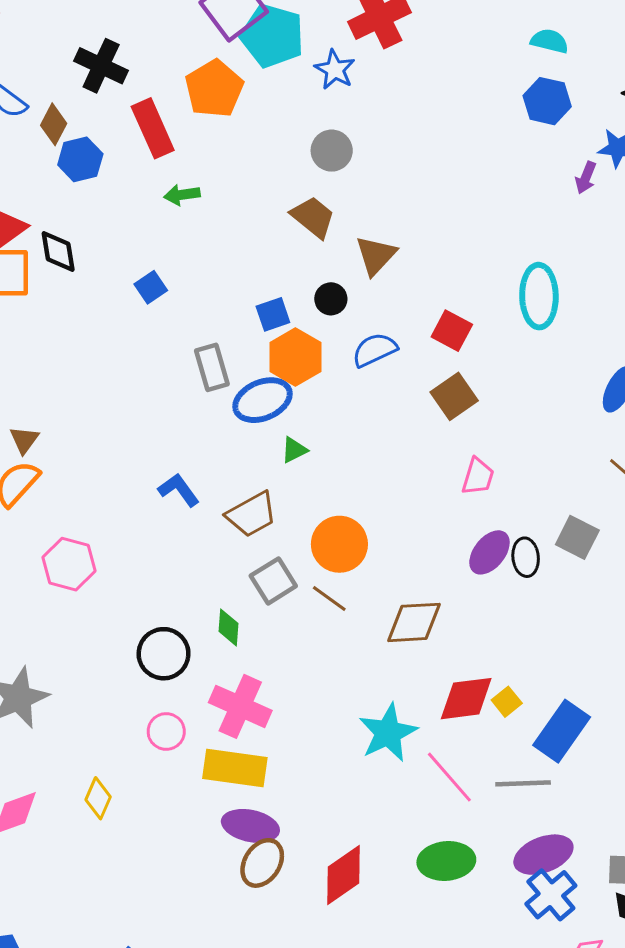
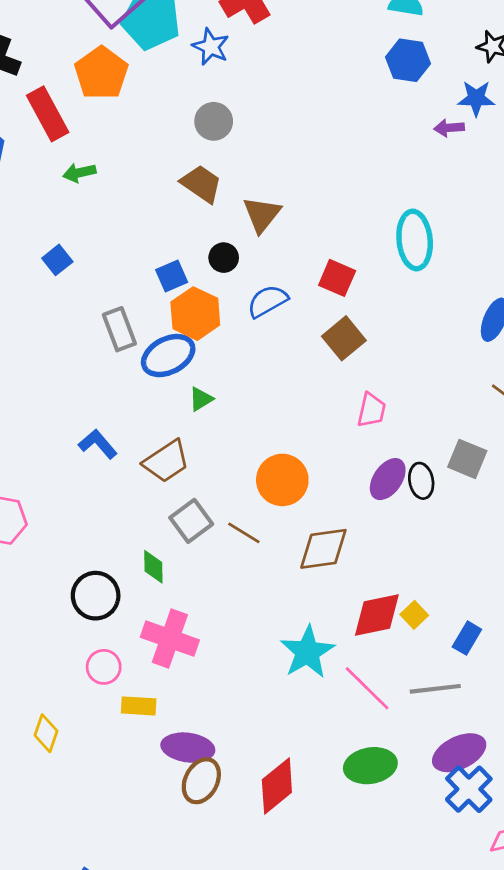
purple arrow: (586, 178) -> (449, 128), turned 68
orange circle: (339, 544) -> (282, 480), moved
blue rectangle: (562, 731) -> (467, 638), size x0.6
yellow rectangle: (235, 768) -> (139, 706), moved, size x0.6

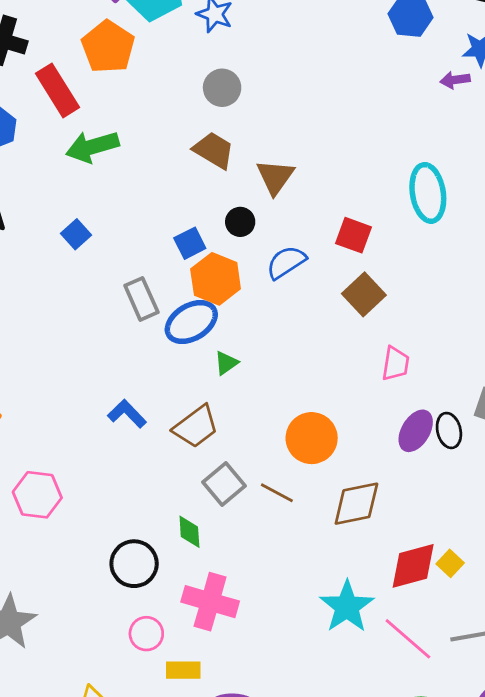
green arrow: (79, 173) -> (92, 147), size x1.6

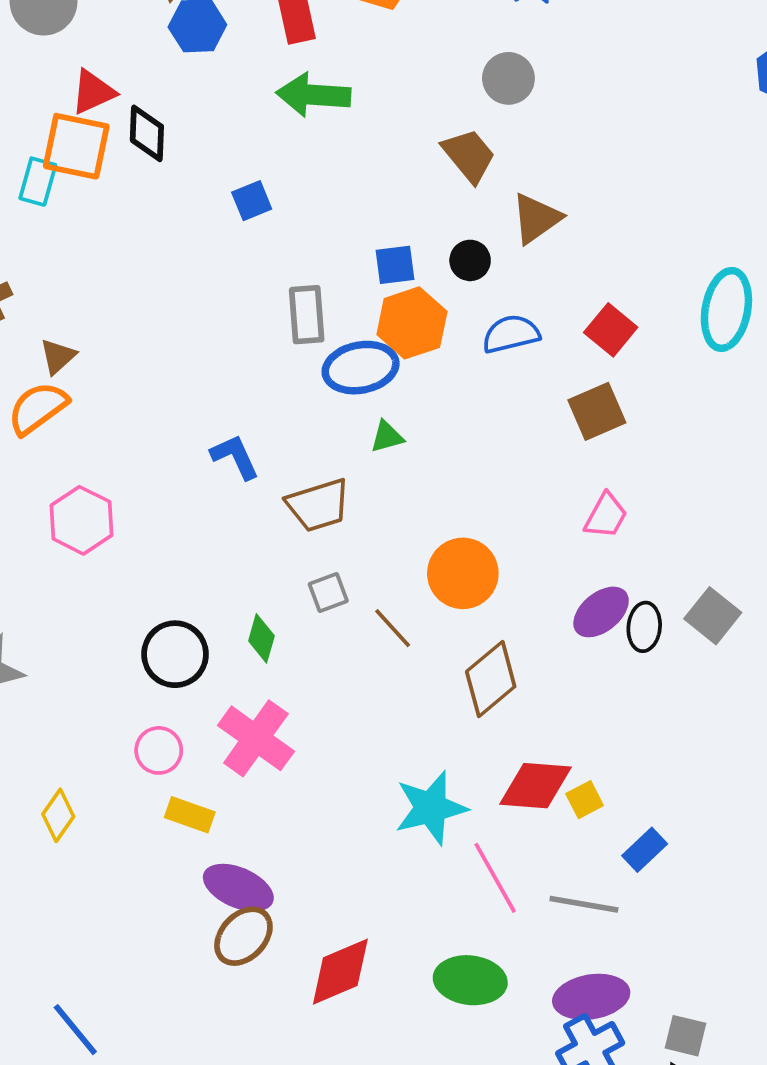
gray square: (224, 484) -> (328, 593), size x0.7
brown diamond: (356, 504) -> (491, 679), turned -48

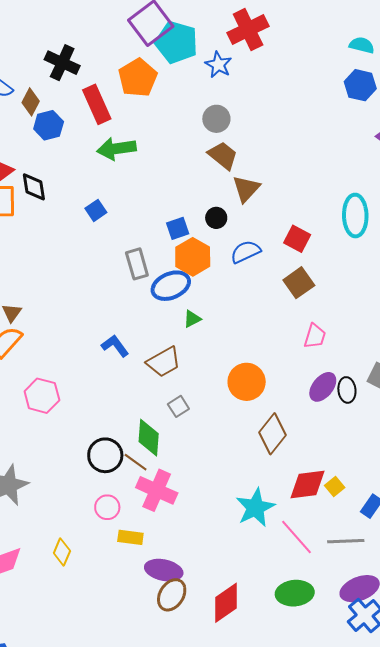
brown trapezoid: (469, 155) -> (223, 156), moved
brown line: (393, 628) -> (136, 462), moved
green diamond: (261, 638) -> (149, 438), size x1.5

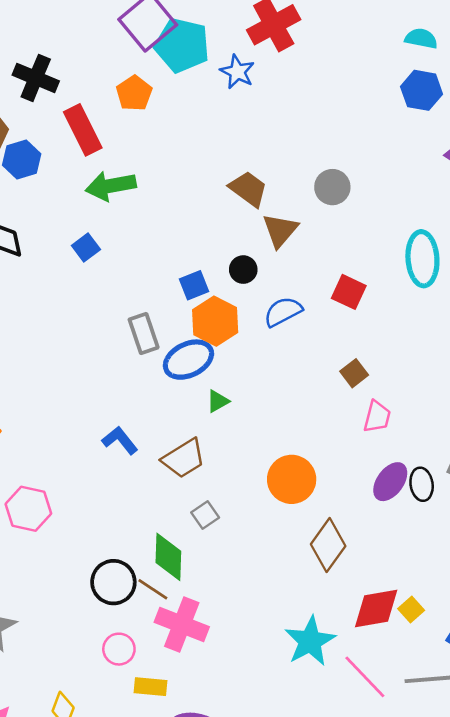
orange pentagon: (138, 78) -> (134, 93), size x0.7
gray circle: (216, 119) -> (332, 187), moved
blue square: (96, 210) -> (86, 247), moved
brown square: (299, 283) -> (354, 373), moved, size x0.7

